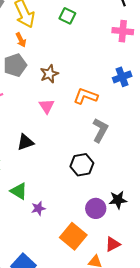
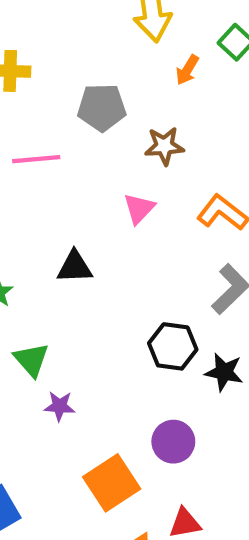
orange arrow: (21, 40) -> (187, 70), moved, turned 40
black star: (118, 200) -> (224, 372), moved

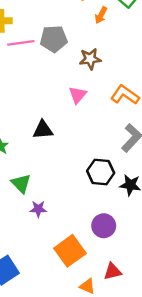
pink line: (36, 159) -> (21, 43), moved

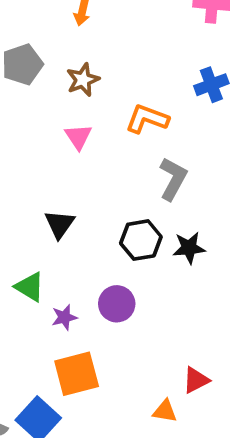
black triangle: (43, 130) -> (60, 224), moved, turned -35
purple circle: (104, 226) -> (117, 304), moved
orange square: (70, 251) -> (77, 374), moved, turned 36

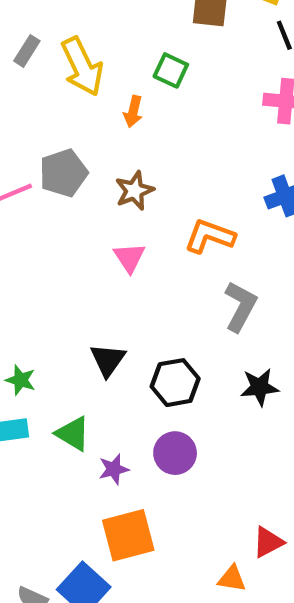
black hexagon: (141, 240) -> (175, 383), moved

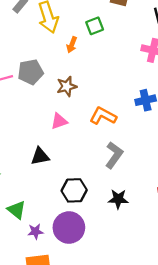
green square: (171, 70) -> (95, 26), turned 36
pink triangle: (129, 257) -> (59, 121), turned 36
black triangle: (108, 360) -> (40, 156), moved, turned 36
purple circle: (175, 453) -> (69, 228), size x1.4

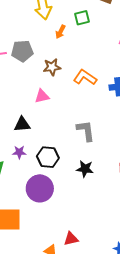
orange L-shape: (103, 116) -> (85, 77), moved
gray L-shape: (114, 155) -> (86, 131), turned -50
purple star: (35, 232) -> (19, 152), moved

